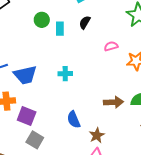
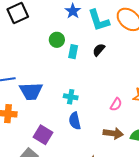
pink semicircle: (111, 46) -> (116, 104), moved, turned 128
purple square: (27, 116) -> (43, 135), moved
blue semicircle: (74, 120) -> (75, 121), moved

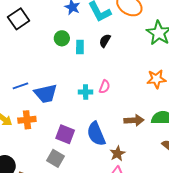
pink semicircle: (116, 104) -> (105, 87), moved
blue semicircle: (75, 121) -> (96, 134), moved, size x1.4

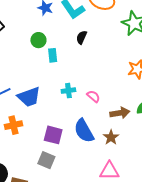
cyan rectangle: (80, 47) -> (53, 55), moved
pink semicircle: (105, 87) -> (93, 96), moved, turned -64
brown star: (117, 154) -> (111, 137), moved

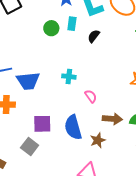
cyan rectangle: (53, 55) -> (72, 24), moved
cyan cross: (68, 91) -> (69, 77), moved
purple square: (53, 135) -> (42, 124), turned -30

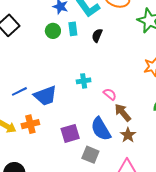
green circle: (51, 28) -> (53, 31), moved
brown arrow: (112, 119) -> (123, 113), moved, turned -120
gray square: (30, 146) -> (90, 155), moved

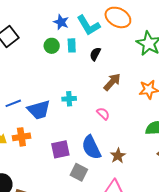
cyan cross: (84, 81) -> (69, 99), moved
brown arrow: (123, 113) -> (112, 82), moved, turned 78

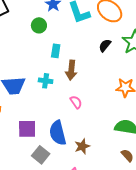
cyan rectangle: (72, 45) -> (56, 51), moved
black semicircle: (95, 54) -> (105, 45), moved
brown arrow: (112, 82) -> (71, 70), moved, turned 132

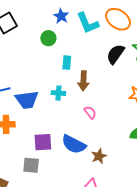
black semicircle: (105, 45) -> (115, 54), size x1.5
blue semicircle: (58, 133) -> (74, 144), turned -45
gray square: (41, 155) -> (31, 165), moved, turned -30

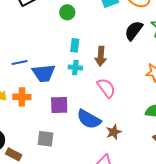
cyan rectangle: (67, 63) -> (75, 45), moved
pink semicircle: (90, 112) -> (106, 88), size x1.5
purple square: (43, 142) -> (59, 105), moved

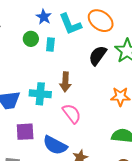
cyan rectangle: (75, 45) -> (50, 44), moved
cyan cross: (75, 68) -> (40, 94), size x1.5

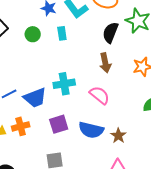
green circle: (31, 39) -> (33, 34), moved
brown arrow: (65, 82) -> (105, 63), moved

